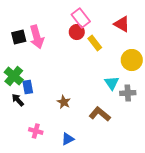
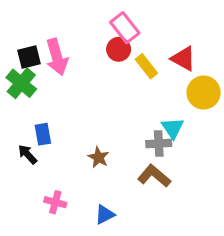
red triangle: (122, 24) -> (183, 59), moved
green cross: (14, 76) -> (21, 83), moved
gray cross: (128, 93) -> (159, 143), moved

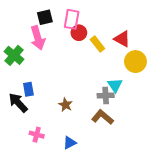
pink rectangle: (125, 28) -> (72, 19), moved, turned 48
black square: (29, 57) -> (45, 17), moved
black arrow: (27, 154) -> (18, 103), size x1.5

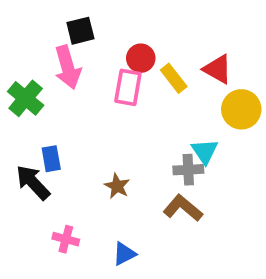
pink rectangle: (72, 19) -> (128, 87), moved

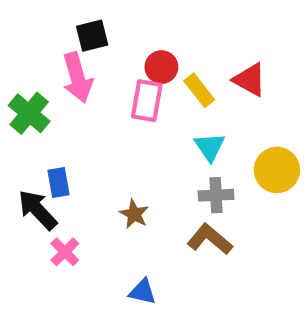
yellow circle: (241, 109) -> (277, 170), moved
cyan triangle: (205, 151) -> (210, 147), moved
pink cross: (66, 239) -> (65, 252), moved, turned 30
blue triangle: (124, 254) -> (143, 292), turned 40

